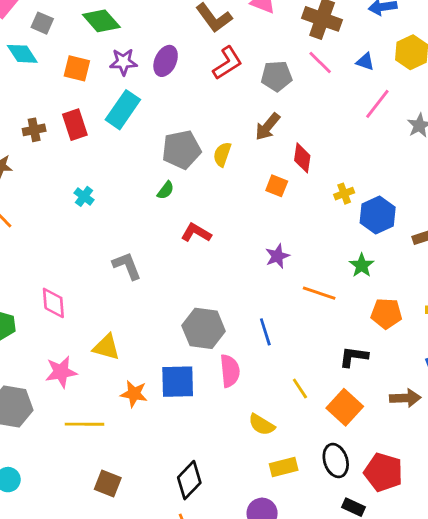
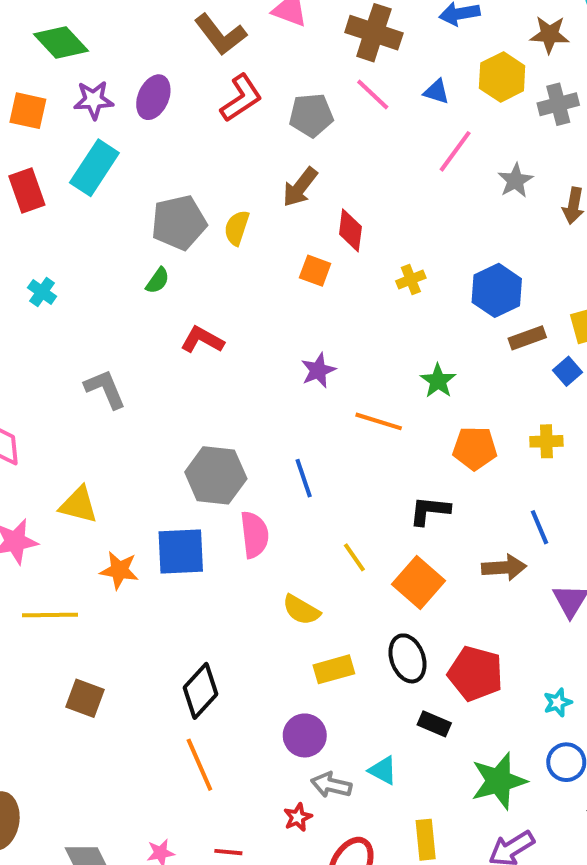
blue hexagon: (378, 215) -> (497, 290), moved

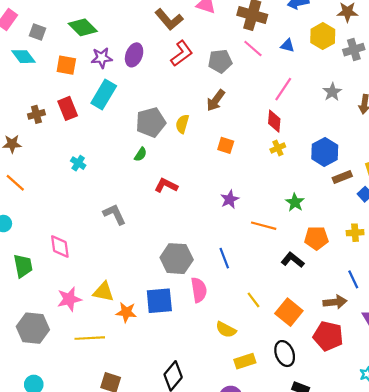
pink line: (455, 151) -> (283, 89), moved
red diamond: (350, 230) -> (274, 121), moved
yellow triangle: (79, 505) -> (104, 292), moved
black L-shape: (430, 511) -> (293, 260), moved, turned 35
red pentagon: (475, 674) -> (328, 336), moved

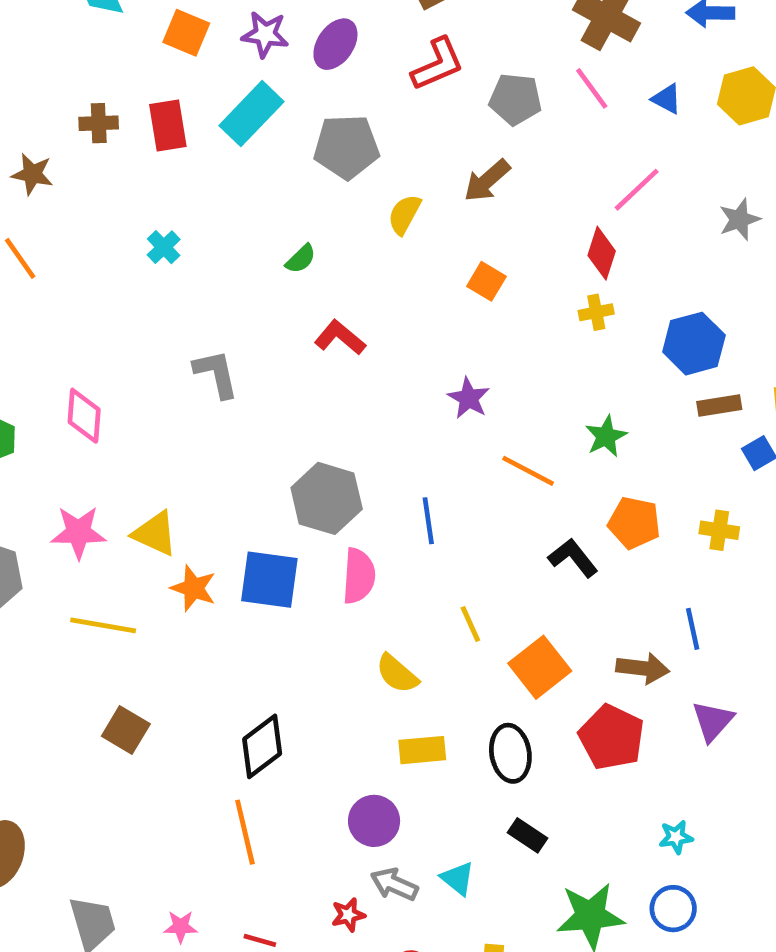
gray pentagon: (151, 122) -> (347, 147), moved
purple star: (230, 199) -> (469, 398), turned -30

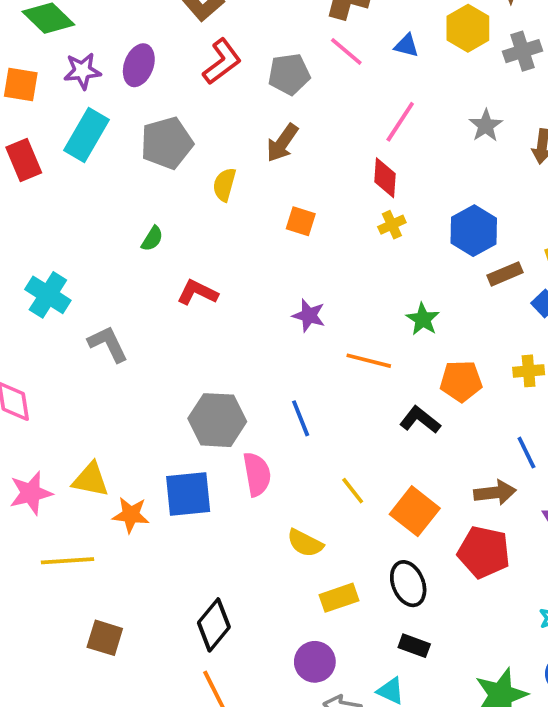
cyan cross: (164, 247) -> (48, 295), moved, size x1.6
black rectangle: (527, 835) -> (414, 646), moved

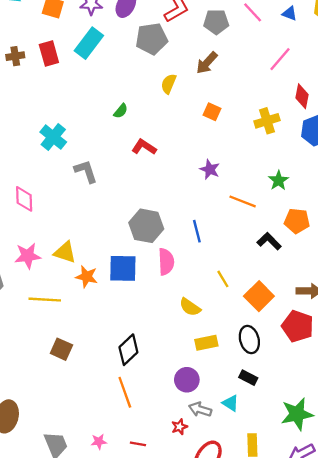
gray pentagon: (167, 143) -> (152, 39), moved
red diamond: (385, 178) -> (302, 96), moved
yellow cross: (392, 225) -> (267, 121), size x1.5

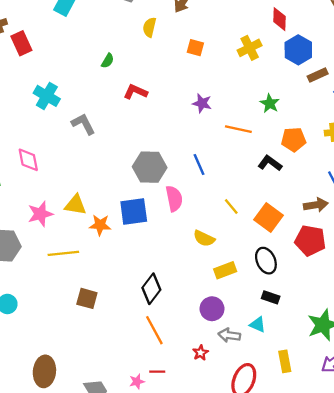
red rectangle: (49, 54) -> (21, 43), moved
red star: (179, 427) -> (201, 353), moved
red line: (138, 444) -> (157, 372), moved

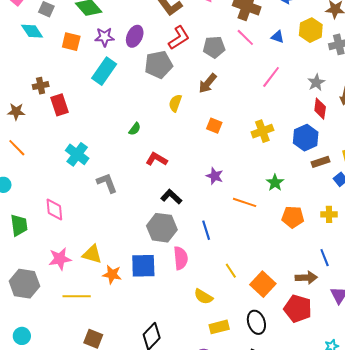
red diamond: (279, 19) -> (320, 109), moved
black L-shape: (270, 163) -> (171, 197), moved

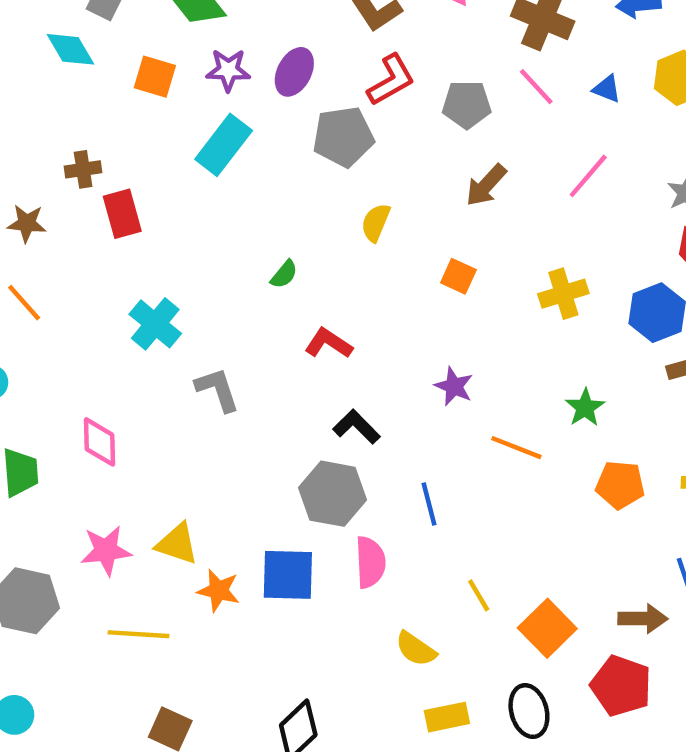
brown arrow: (208, 83) -> (486, 185), moved

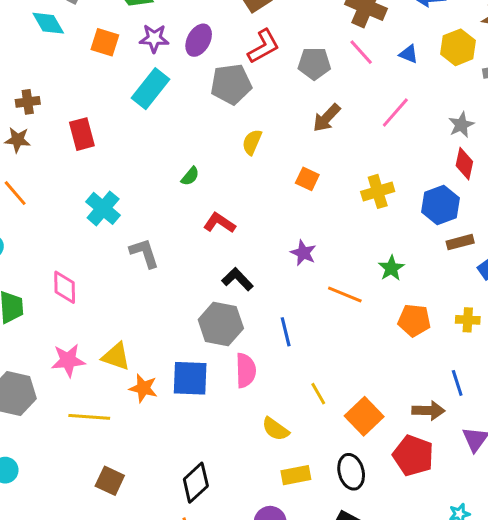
brown cross: (83, 169) -> (28, 102), moved

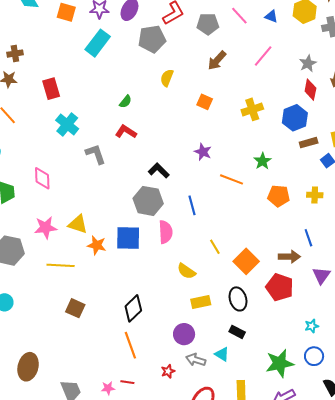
red rectangle: (82, 134) -> (51, 89), moved
red L-shape: (219, 223) -> (126, 132), moved

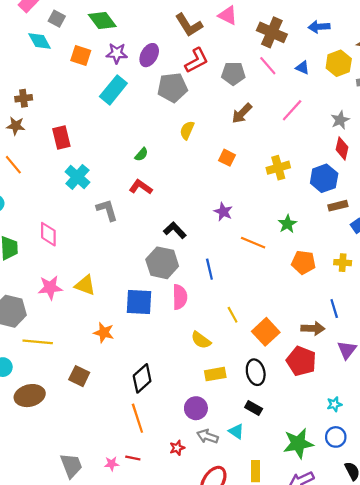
orange star: (97, 245) -> (104, 333), moved
yellow line: (61, 265) -> (38, 342), moved
brown ellipse: (28, 367) -> (30, 396), moved, turned 60

